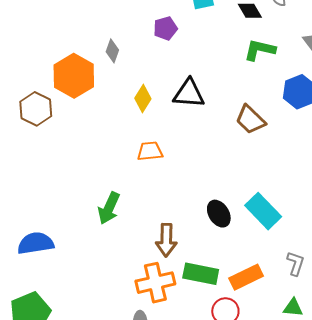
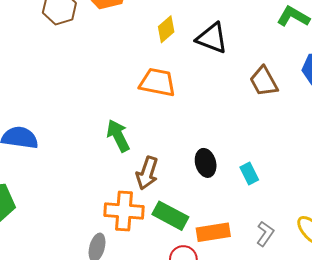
orange trapezoid: (150, 151) -> (157, 82), size x1.4
green arrow: (109, 208) -> (118, 136), moved, turned 112
cyan rectangle: (263, 211) -> (249, 173), size x0.6

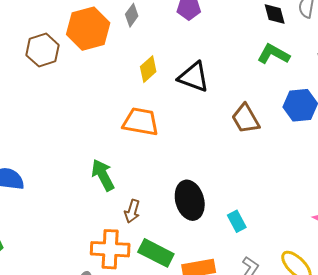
black ellipse: (206, 163) -> (190, 200), size x1.4
brown arrow: (147, 173) -> (132, 211), size x0.7
cyan rectangle: (249, 173) -> (237, 221), moved

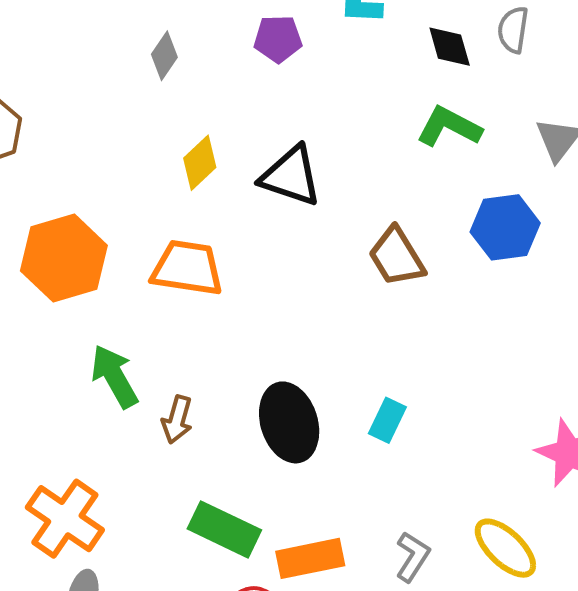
orange hexagon: (88, 29) -> (64, 258), moved
brown arrow: (132, 211) -> (177, 419), moved
cyan rectangle: (237, 221) -> (387, 420), moved, turned 55
orange cross: (110, 249) -> (65, 519), moved, turned 33

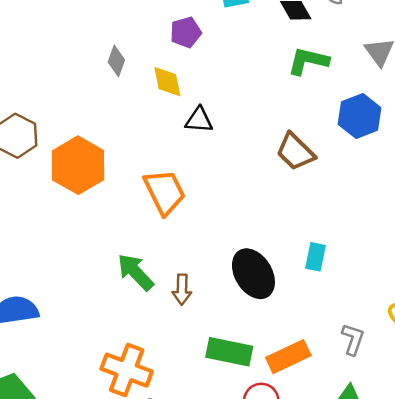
yellow diamond: (200, 163) -> (167, 82), moved, turned -44
black triangle: (291, 176) -> (199, 120), moved, size x0.7
orange hexagon: (64, 258) -> (78, 165), moved
orange trapezoid: (187, 268) -> (165, 192), turned 69

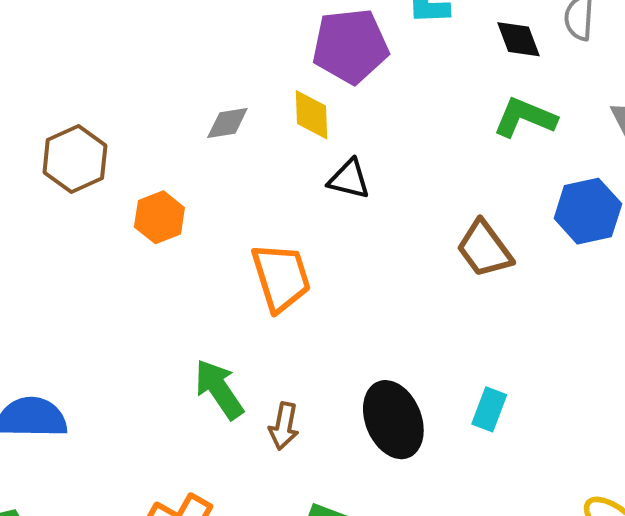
purple pentagon: (186, 32) -> (350, 46), size x1.6
gray diamond: (116, 61) -> (227, 123), moved, turned 52
orange hexagon: (78, 165) -> (159, 217), size x0.6

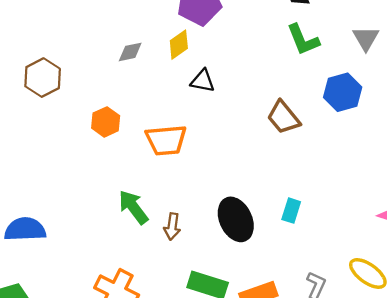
yellow diamond: (312, 115) -> (179, 45), turned 60
green L-shape: (525, 118) -> (303, 40), turned -132
orange hexagon: (159, 217) -> (106, 122), moved
orange trapezoid: (281, 277) -> (166, 140), turned 105

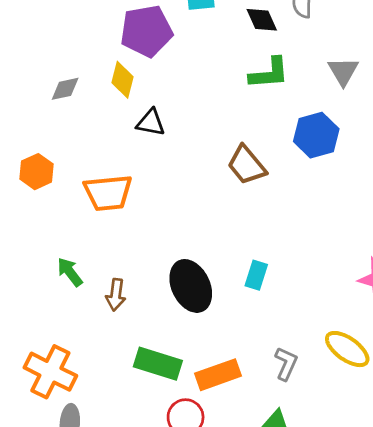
green L-shape: (303, 40) -> (269, 73), turned -72
yellow diamond: (179, 45) -> (122, 80), turned -40
green arrow: (133, 207) -> (70, 272), size x0.7

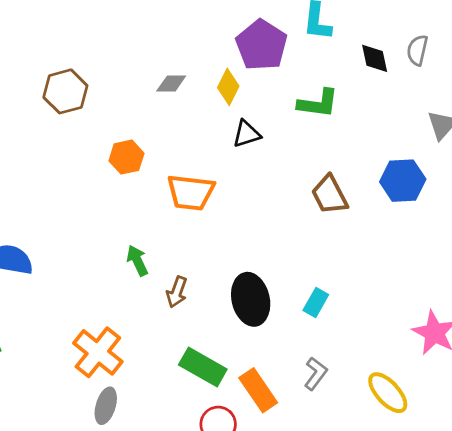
purple pentagon: (146, 31) -> (261, 45), turned 30
green L-shape: (269, 73) -> (318, 103), moved
black triangle: (151, 123) -> (246, 134), turned -40
gray L-shape: (286, 364) -> (316, 374), moved
orange rectangle: (218, 375) -> (258, 390), turned 63

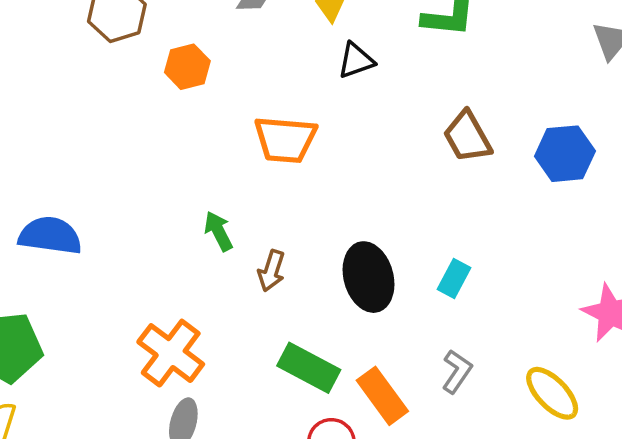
orange hexagon: (126, 157) -> (187, 67), moved
blue hexagon: (403, 181) -> (565, 154), moved

